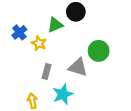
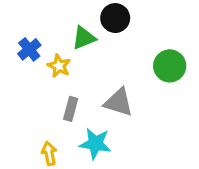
green circle: (99, 51) -> (170, 66), moved
cyan star: (63, 94) -> (95, 144), turned 30

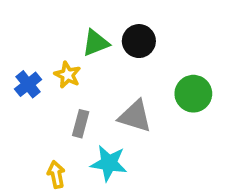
black circle: (115, 18) -> (139, 41), moved
blue cross: (29, 49) -> (28, 84), moved
green circle: (170, 66) -> (193, 94), moved

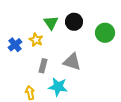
green triangle: (96, 43) -> (51, 23), turned -42
green circle: (193, 94) -> (105, 33), moved

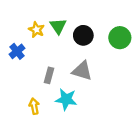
black circle: (74, 22) -> (83, 35), moved
yellow star: (36, 40) -> (36, 30), moved

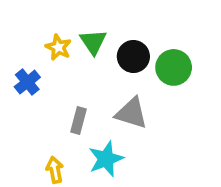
green circle: (120, 38) -> (174, 67), moved
cyan star: (66, 99) -> (106, 159), turned -30

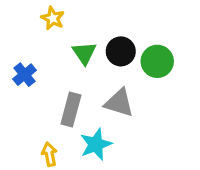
green triangle: (93, 42) -> (84, 53), moved
yellow star: (58, 47) -> (53, 18), moved
gray rectangle: (78, 120) -> (71, 109), size x1.4

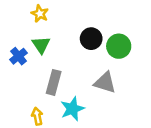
green triangle: (84, 53) -> (41, 45), moved
gray triangle: (119, 103) -> (105, 82), moved

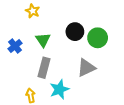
green triangle: (41, 45) -> (43, 40), moved
gray triangle: (105, 82) -> (86, 68), turned -42

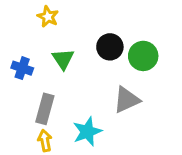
blue cross: (15, 46) -> (22, 68), turned -32
gray rectangle: (44, 68) -> (45, 109), moved

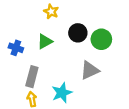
yellow star: (48, 17) -> (51, 11), moved
green triangle: (63, 59) -> (45, 41), turned 35

